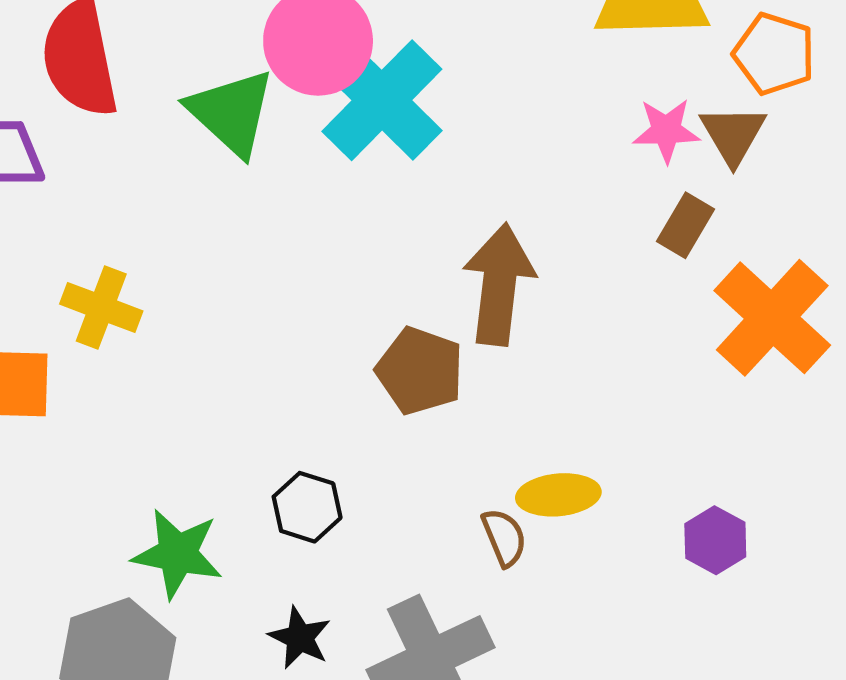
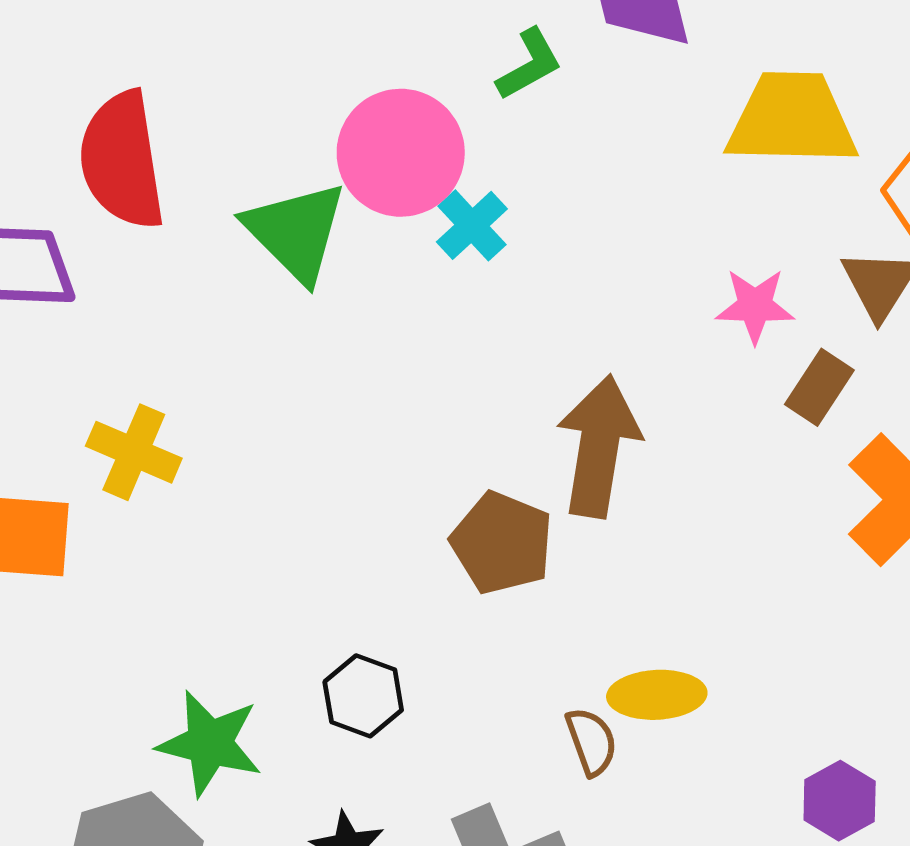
cyan cross: (382, 100) -> (472, 225), size x0.5
pink star: (666, 130) -> (755, 306), moved
purple hexagon: (715, 540) -> (840, 801), moved

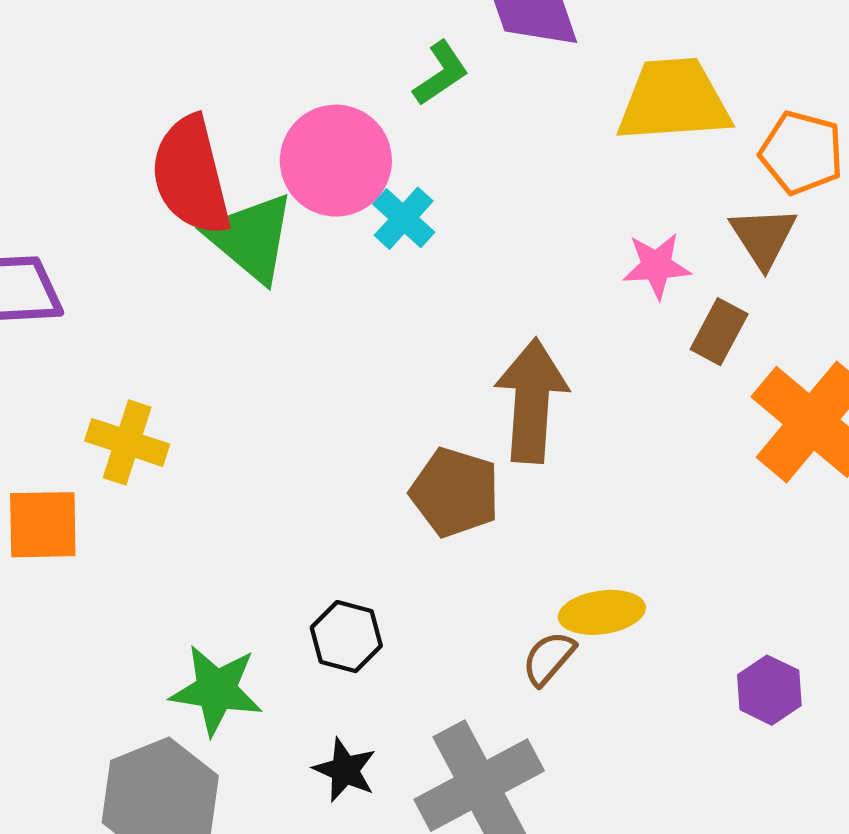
red semicircle: (122, 160) -> (191, 176), moved
brown semicircle: (591, 742) -> (549, 658), turned -114

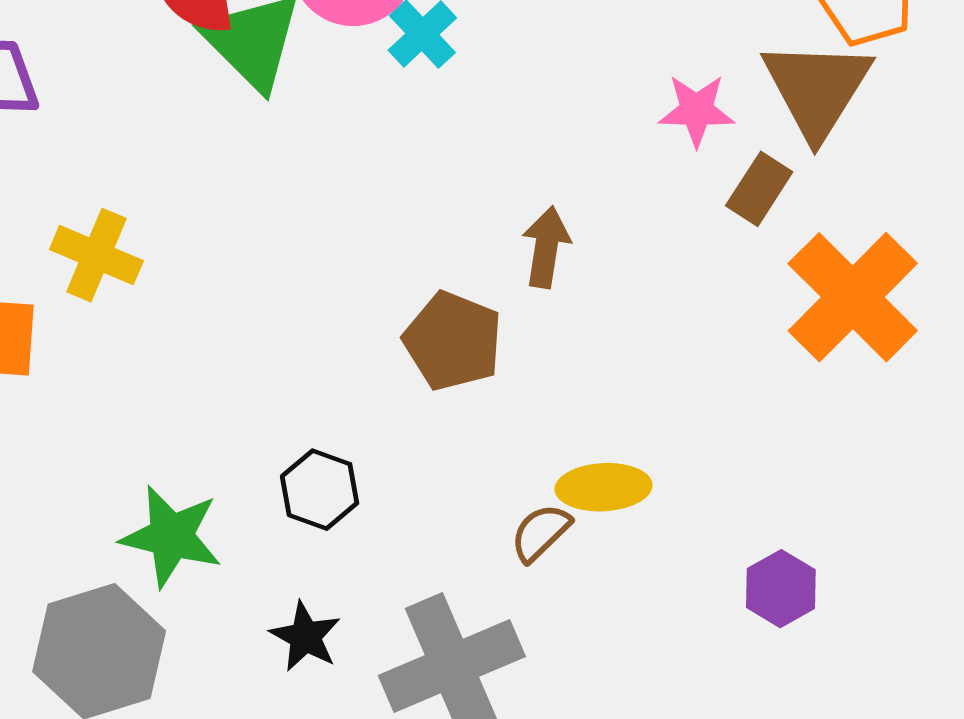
brown triangle: (763, 237) -> (817, 89), size x1.5
brown arrow: (532, 401) -> (546, 247), size x0.6

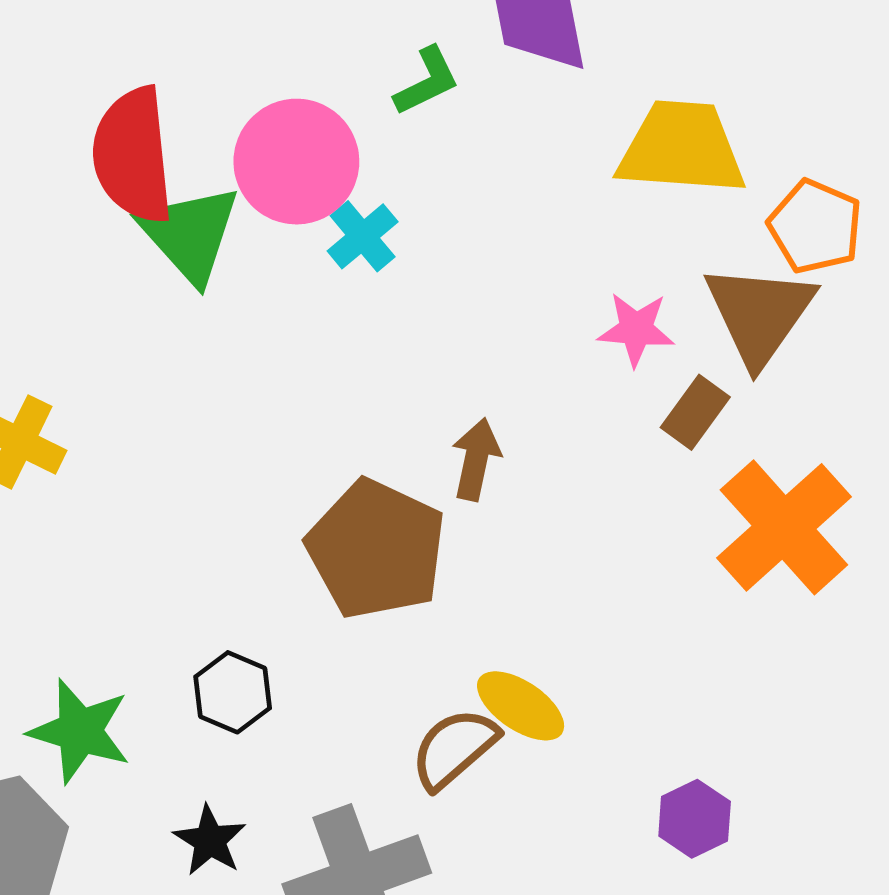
brown pentagon: (453, 341) -> (376, 549), size x1.4
yellow ellipse: (604, 487) -> (521, 706), turned 34
brown semicircle: (540, 533) -> (454, 748), size x1.4

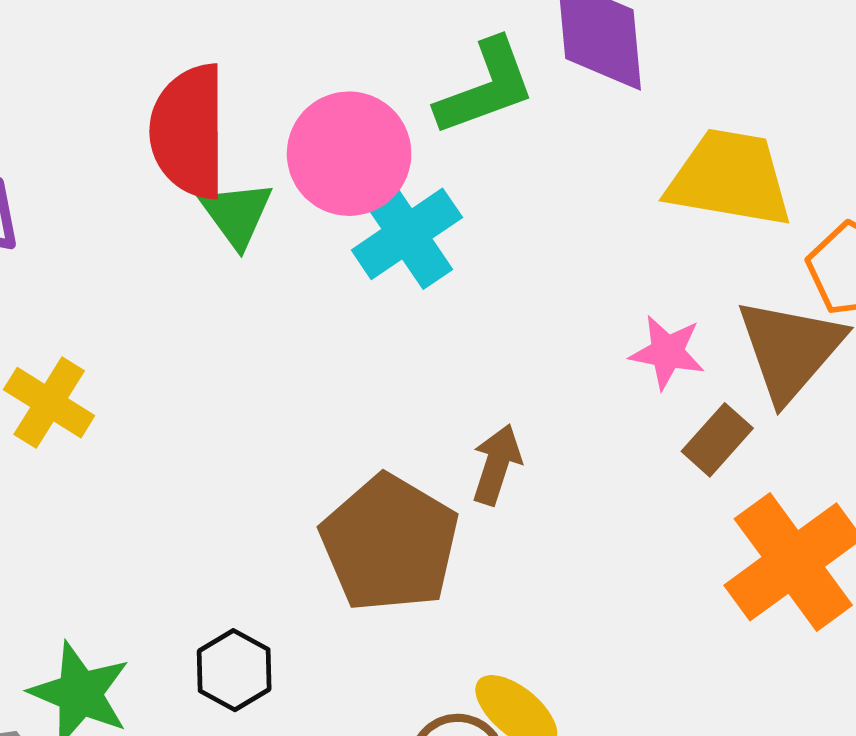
green L-shape: (427, 81) -> (485, 87), size x1.5
green triangle: (190, 234) -> (237, 214), size x0.7
cyan cross: (363, 236) -> (407, 234), size x1.5

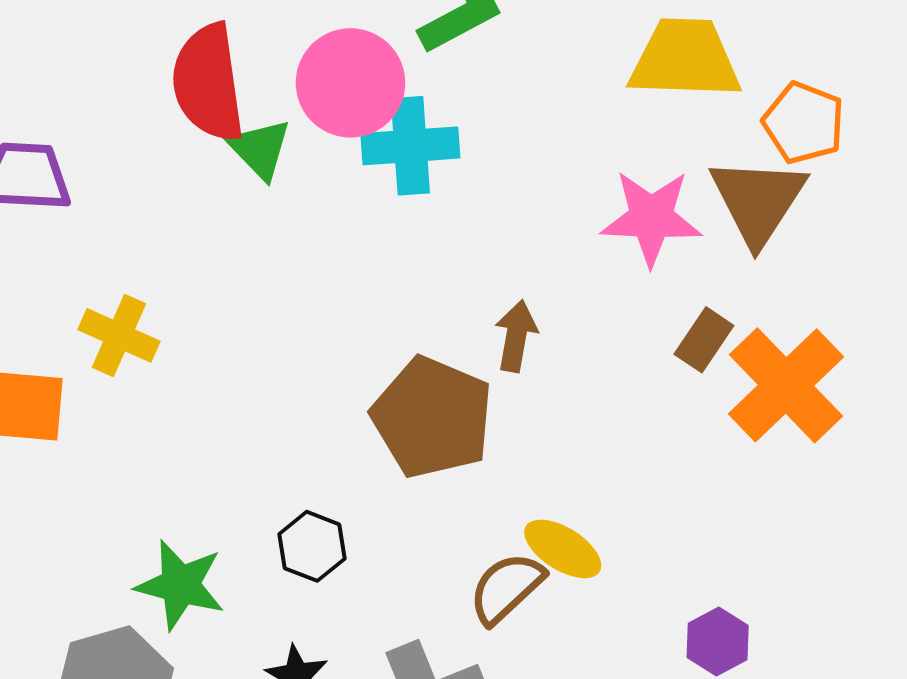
cyan cross: (407, 234) -> (410, 146), turned 38
pink star: (667, 352) -> (651, 218), size x1.5
brown rectangle: (717, 440) -> (704, 340), moved

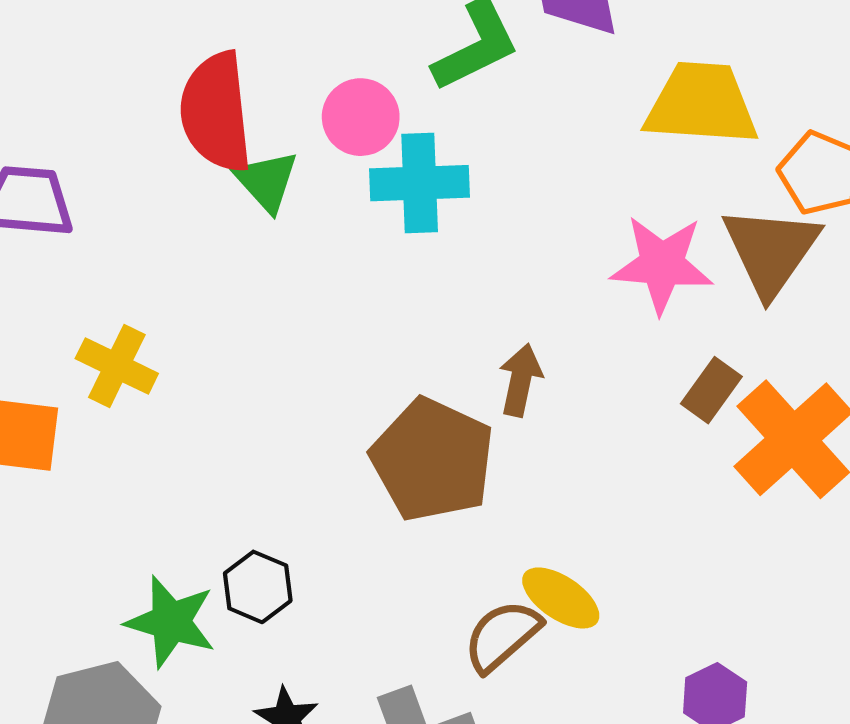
pink circle: (350, 83) -> (361, 117), size x0.7
black hexagon: (312, 546) -> (258, 587), moved

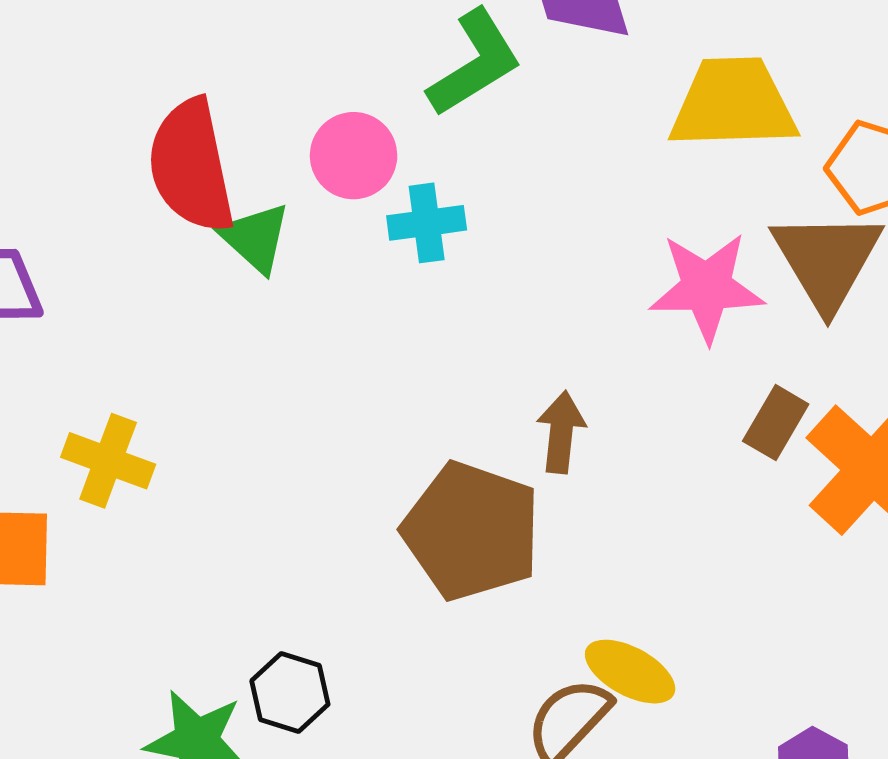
cyan cross: (420, 183) -> (427, 223), size x0.7

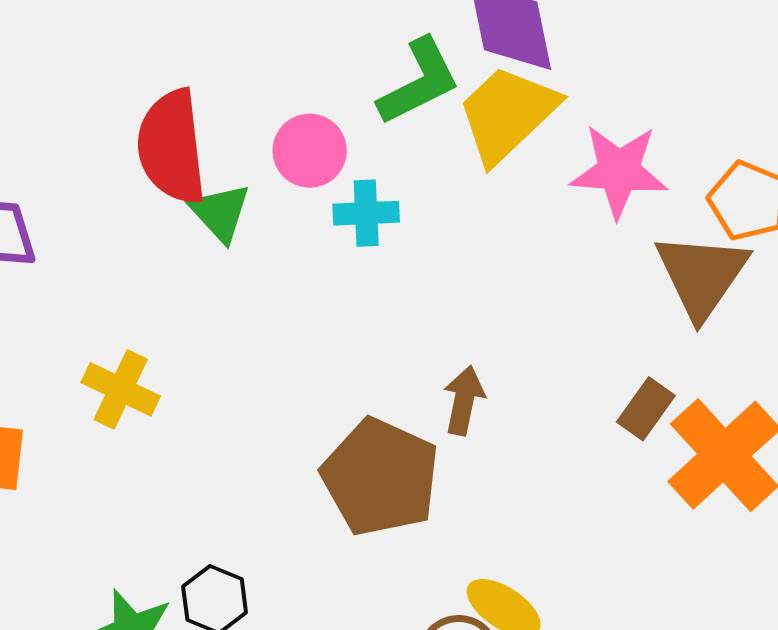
yellow trapezoid: (733, 104) -> (507, 114), moved, turned -47
pink star: (707, 287) -> (619, 171), moved
yellow cross: (108, 461) -> (121, 389), moved

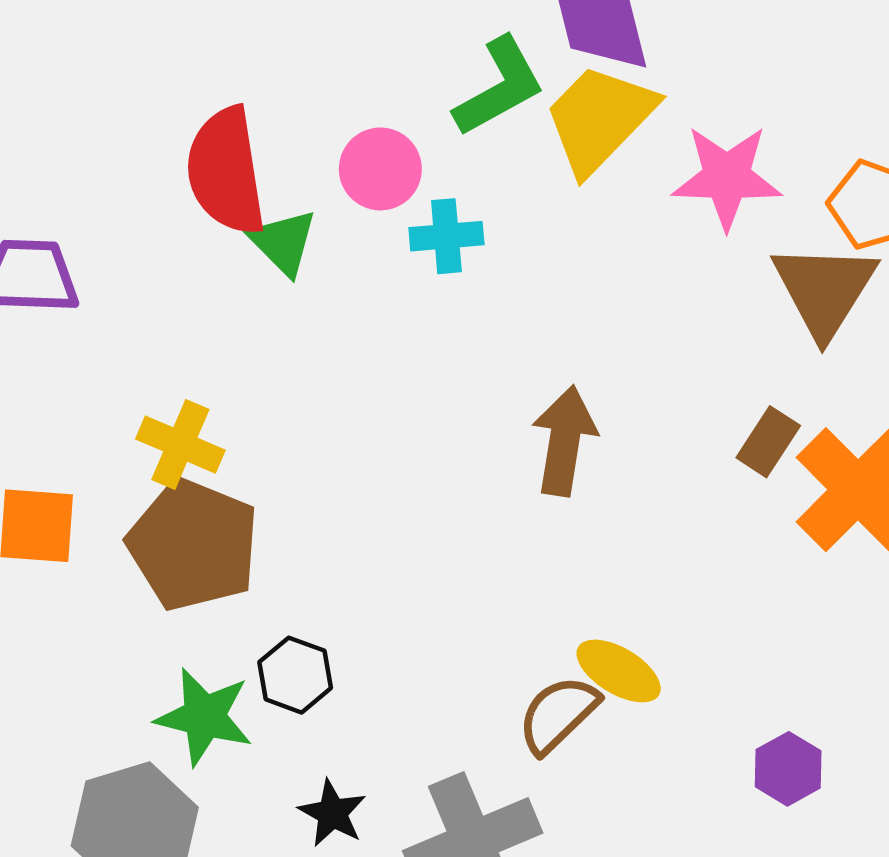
brown arrow: (464, 400) -> (564, 441), size x1.4
brown pentagon: (380, 477) -> (193, 545), moved

